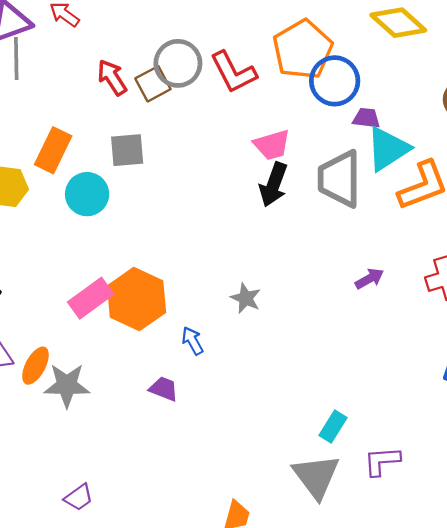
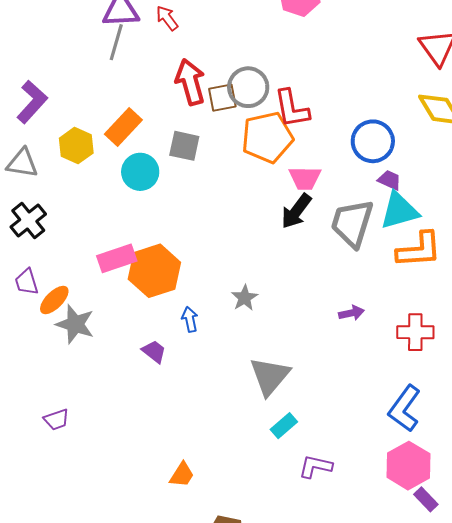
orange pentagon: (303, 50) -> (267, 137), moved
red arrow: (112, 77) -> (190, 82), size x1.4
gray triangle: (316, 476) -> (270, 376), moved

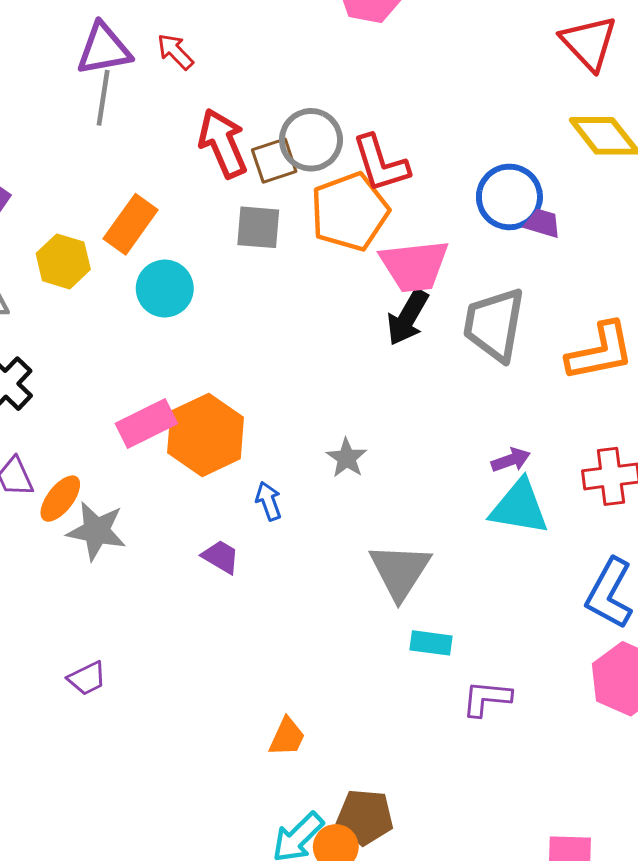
gray square: (184, 146) -> (258, 227), moved
pink trapezoid: (305, 178) -> (414, 266), size x1.4
purple trapezoid: (390, 180) -> (543, 223), moved
cyan triangle: (399, 211) -> (519, 507), moved, turned 33
cyan rectangle: (284, 426) -> (431, 643), turned 56

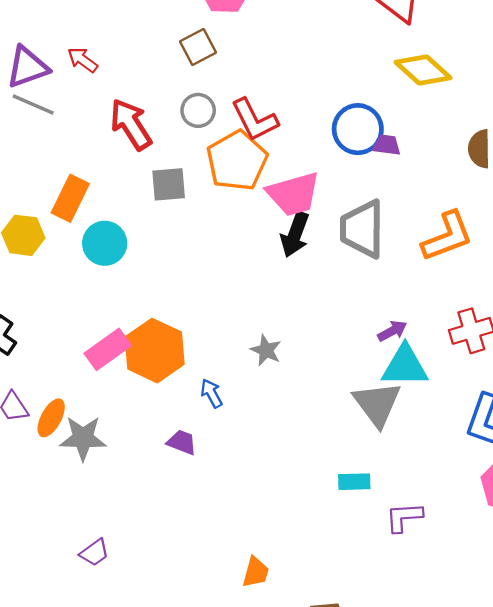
gray line: (103, 98) -> (33, 105), turned -66
gray circle: (311, 140) -> (198, 110), size x0.7
brown square: (274, 161) -> (198, 47), moved
gray triangle: (400, 571) -> (377, 404), moved

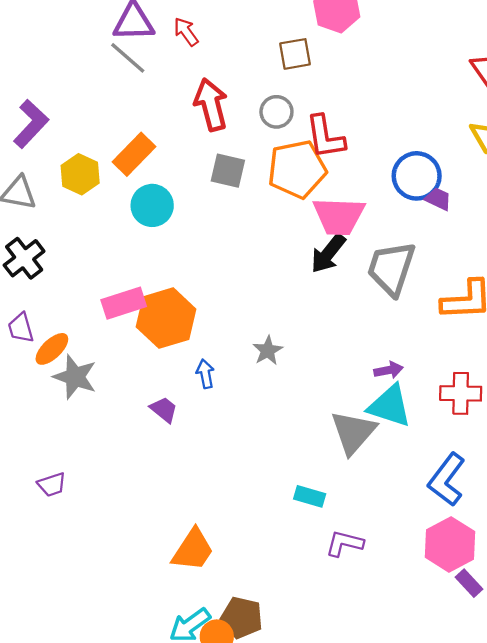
orange trapezoid: (256, 572) -> (193, 550), size x1.5

